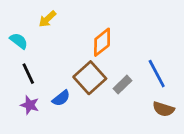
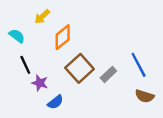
orange diamond: (102, 42) -> (63, 37), moved
blue semicircle: (61, 98) -> (55, 102), moved
purple star: (30, 105) -> (40, 83), moved

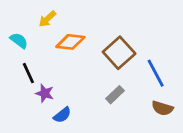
orange diamond: (63, 37) -> (70, 42), turned 45
brown square: (80, 68) -> (119, 53), moved
gray rectangle: (108, 74) -> (115, 95), moved

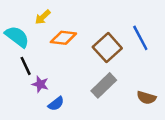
cyan semicircle: (19, 41) -> (17, 37), size x1.5
blue line: (156, 73) -> (140, 38), moved
gray rectangle: (115, 95) -> (104, 85), size x1.5

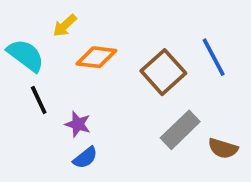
purple star: (40, 84) -> (78, 124), moved
gray rectangle: (104, 85) -> (180, 130), moved

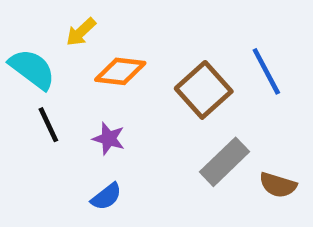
purple star: (78, 124) -> (109, 139), moved

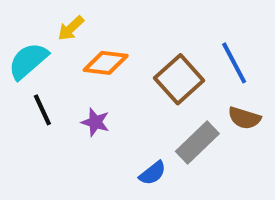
cyan semicircle: (32, 69) -> (28, 61), turned -78
brown semicircle: (278, 185) -> (244, 118), moved
blue semicircle: (106, 197) -> (153, 173), moved

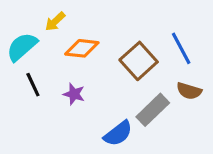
blue semicircle: (153, 173) -> (118, 133), size x1.4

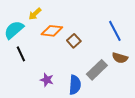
brown square: (139, 61) -> (74, 41), moved, size x0.6
purple star: (74, 94) -> (47, 80), moved
blue semicircle: (118, 133) -> (75, 85), turned -48

